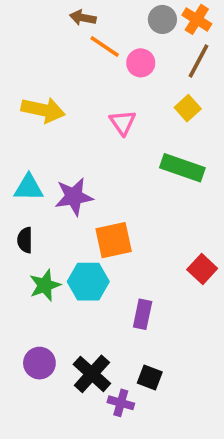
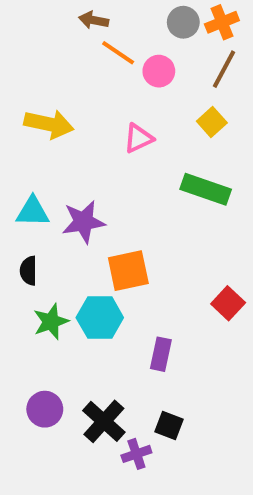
orange cross: (197, 19) -> (222, 22), turned 36
pink triangle: (123, 123) -> (138, 138), turned 40
purple cross: (121, 403) -> (136, 454), turned -35

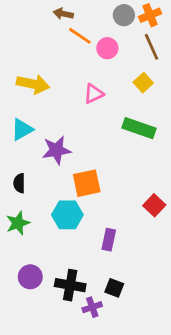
brown line: (224, 69) -> (151, 47), turned -52
cyan triangle: (33, 212) -> (22, 129), moved, turned -30
green star: (51, 322) -> (18, 223), moved
black cross: (104, 421) -> (70, 285), turned -32

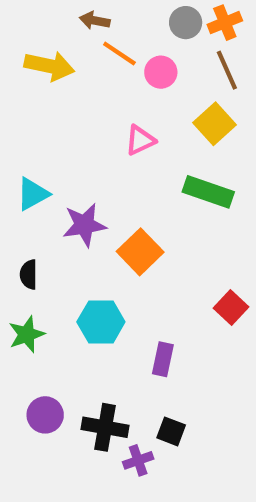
yellow square: (143, 83) -> (214, 124), size x1.4
yellow arrow: (33, 84) -> (49, 66), moved
orange square: (87, 183) -> (140, 252), moved, turned -32

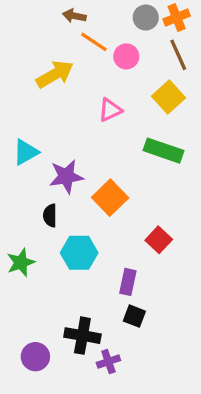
yellow arrow: (49, 66) -> (55, 74), moved, turned -42
black semicircle: (29, 275) -> (50, 215), moved
red square: (231, 308) -> (159, 240), moved
purple circle: (45, 415) -> (35, 357), moved
black square: (171, 431) -> (134, 316), moved

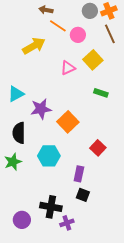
yellow square: (168, 97) -> (93, 60), moved
green rectangle: (164, 151) -> (101, 93), size x0.6
black semicircle: (50, 215) -> (19, 133), moved, size x1.5

